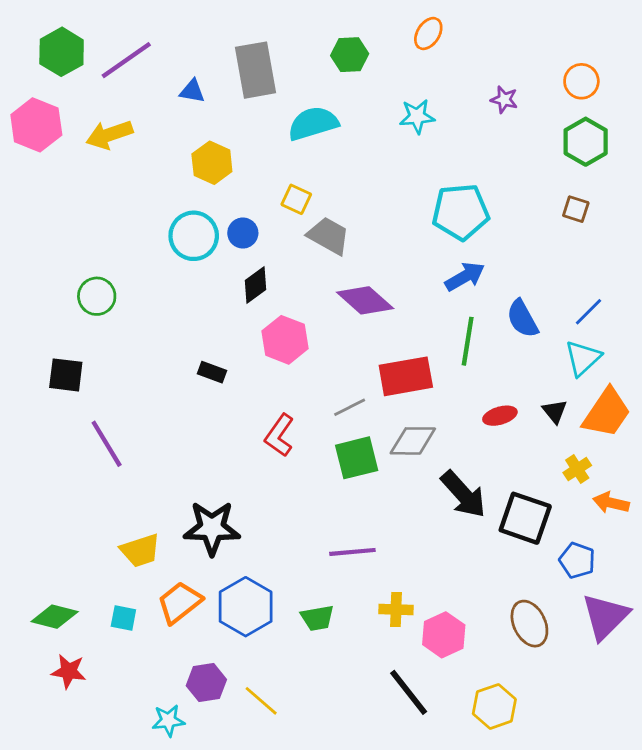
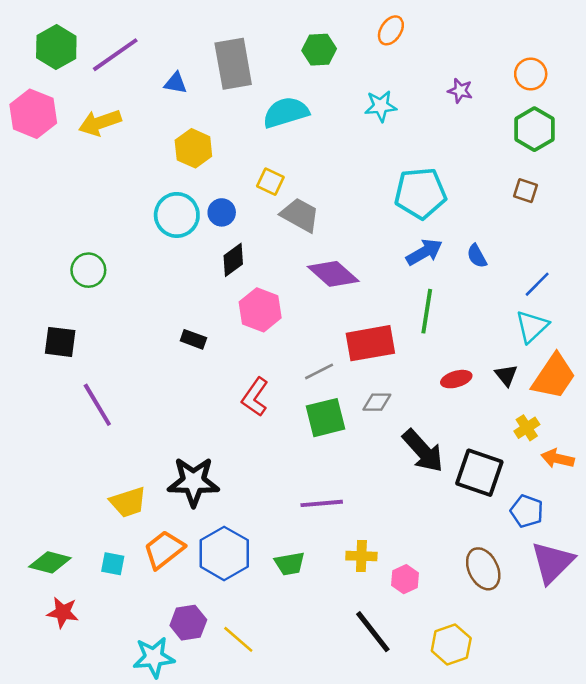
blue semicircle: (522, 319) -> (477, 256), moved, size x0.7
gray diamond: (413, 441) -> (377, 402), size x0.7
pink hexagon: (444, 635) -> (405, 579), size x0.7
cyan star: (168, 721) -> (154, 657), size x1.4

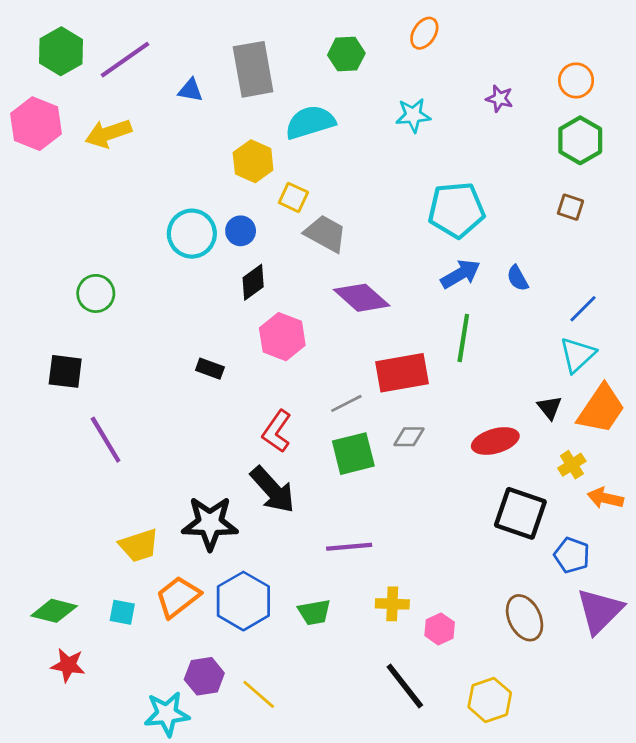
yellow hexagon: (193, 148) -> (253, 161), moved
red ellipse: (456, 379) -> (495, 441), moved, size x1.4
black arrow: (423, 451) -> (273, 490), moved

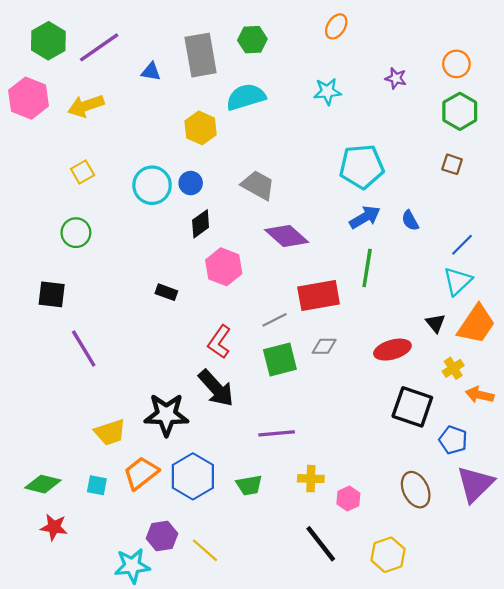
green hexagon: (346, 54) -> (252, 40), moved
yellow square: (293, 197) -> (83, 172), moved, turned 35

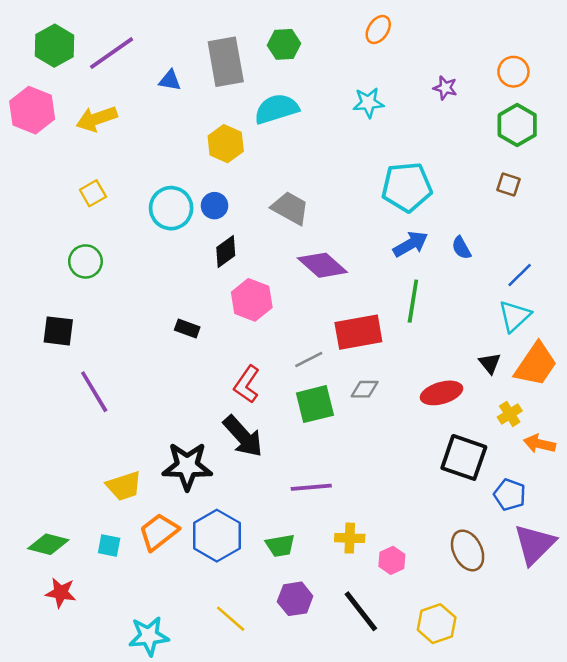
purple hexagon: (162, 536) -> (295, 599), moved

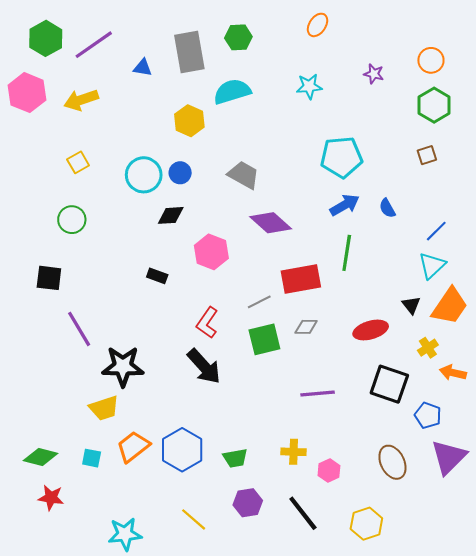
brown square: (508, 185) -> (427, 155), turned -36
black diamond: (226, 252) -> (171, 215), moved, turned 32
black star: (187, 466) -> (123, 366), moved
purple line: (311, 487) -> (318, 393), moved

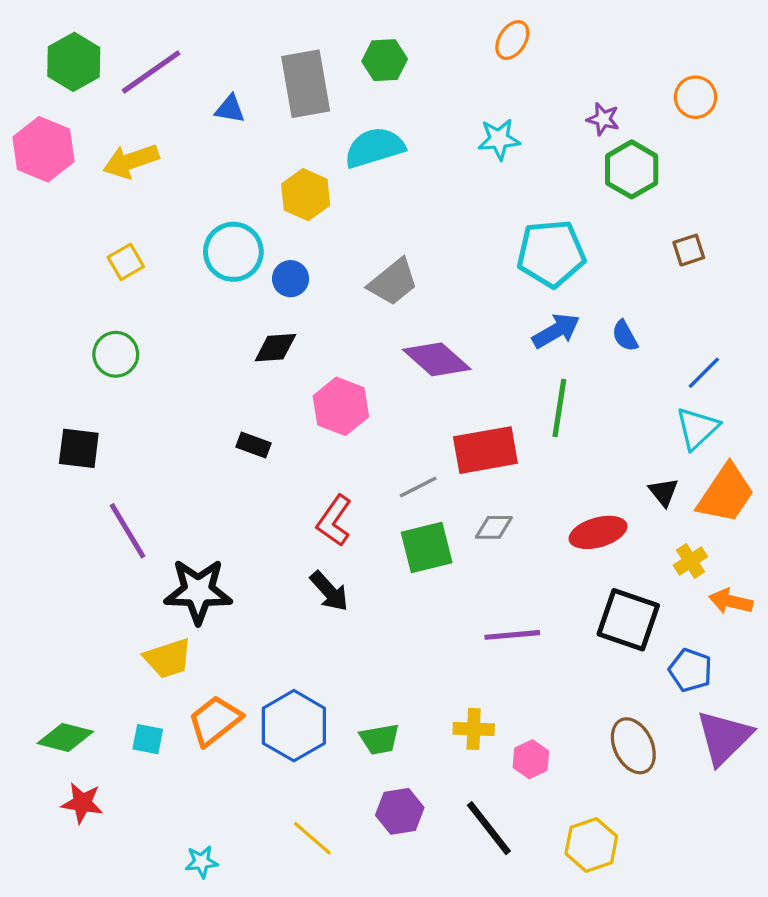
green hexagon: (434, 105) -> (632, 169), moved
cyan circle: (144, 175) -> (233, 252), moved
gray trapezoid: (244, 175) -> (393, 282), turned 112
black arrow: (204, 366) -> (329, 591), size x0.7
cyan star: (125, 534) -> (201, 862), size x0.6

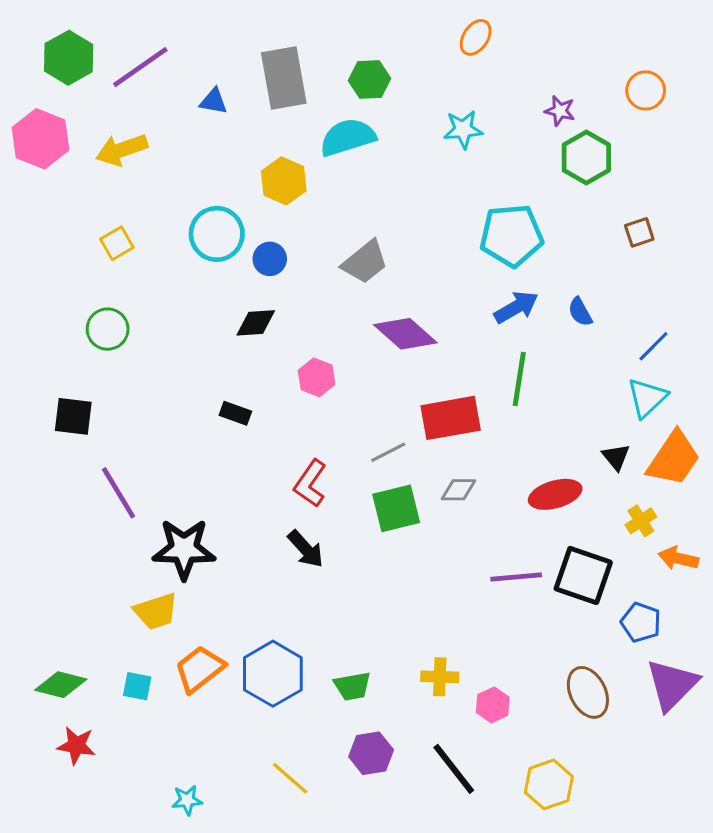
green hexagon: (385, 60) -> (370, 80), moved
pink hexagon: (341, 406) -> (317, 377), size x0.7
purple line: (512, 635) -> (516, 577), moved

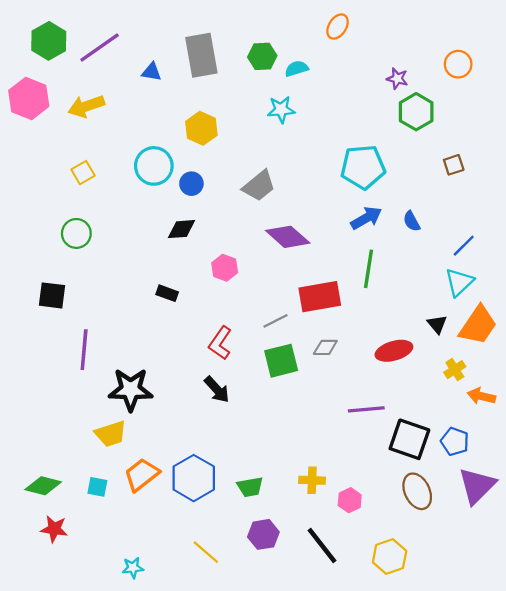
cyan star: (463, 129) -> (281, 110), moved
cyan semicircle: (348, 137) -> (297, 69), moved, size x0.6
purple line: (118, 493) -> (84, 350), turned 36
black square: (583, 575) -> (409, 439), moved

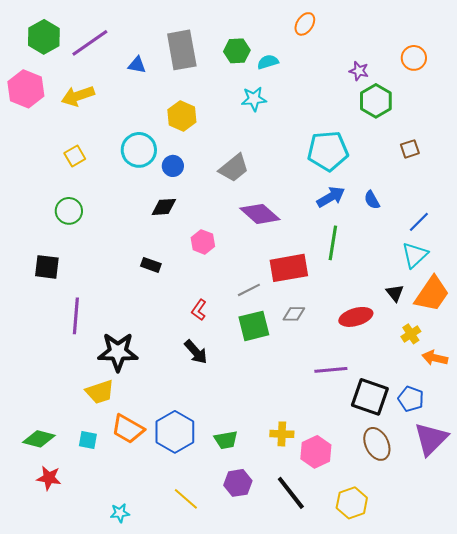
red L-shape: (220, 343) -> (199, 310), size x0.7
orange trapezoid: (142, 475) -> (128, 429), turned -112
pink hexagon: (350, 500) -> (316, 452), size x1.4

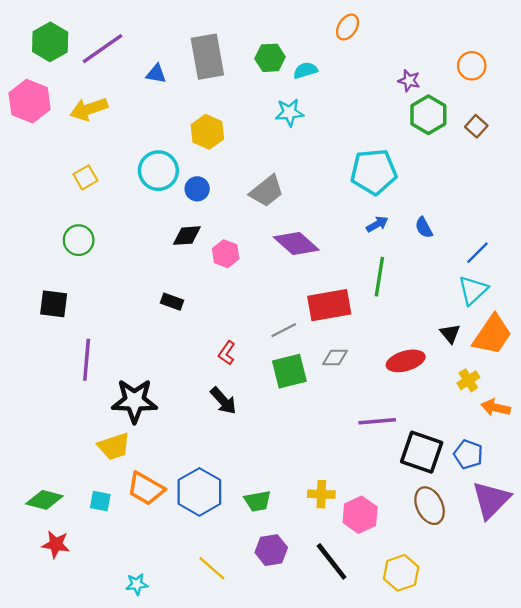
brown square: (410, 149) -> (476, 126), moved, turned -30
blue arrow: (331, 197) -> (377, 224), size x0.7
pink hexagon: (203, 242) -> (226, 254), moved

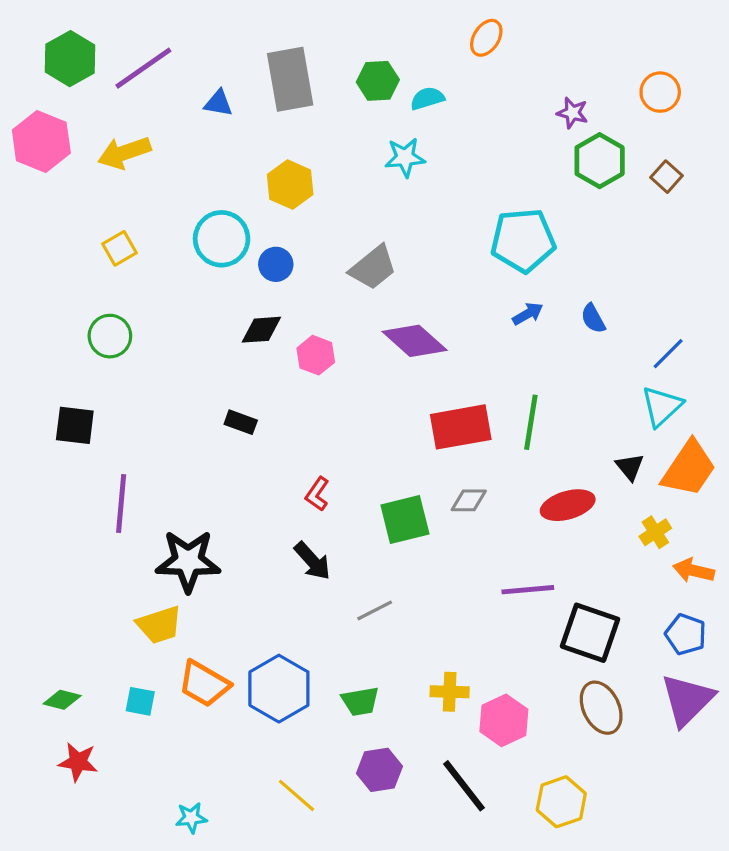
green line: (379, 277) -> (531, 422), moved
gray line: (284, 330) -> (375, 610), moved
blue pentagon: (468, 454) -> (686, 634), moved
green diamond: (44, 500) -> (62, 700), size x0.7

